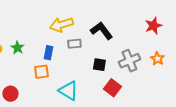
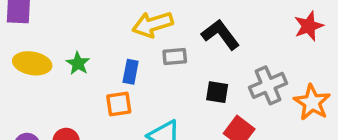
orange star: (157, 59) -> (312, 102), moved, size x1.5

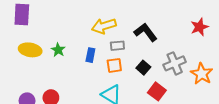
black square: (217, 92) -> (143, 68), turned 32
orange square: (119, 104) -> (114, 65), moved

